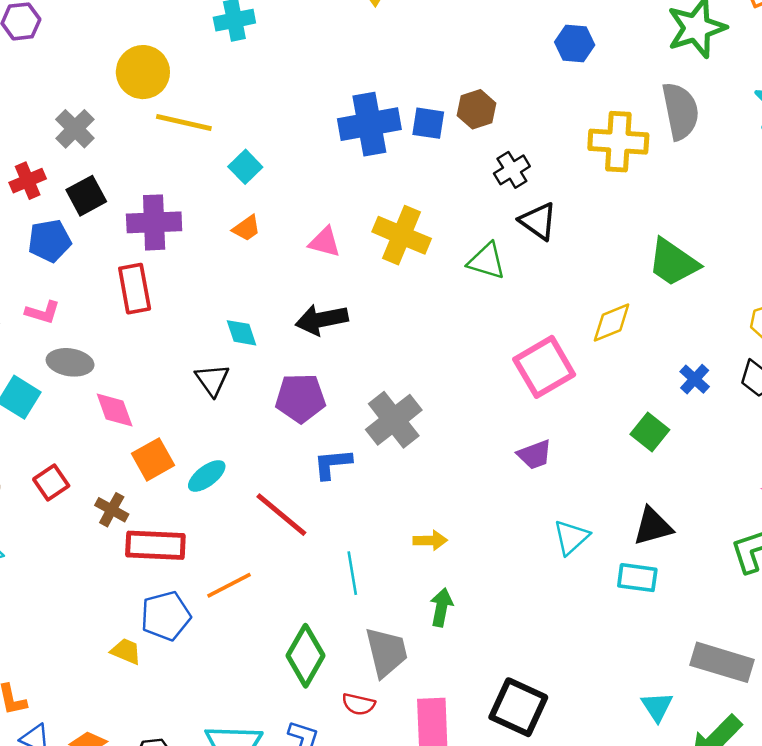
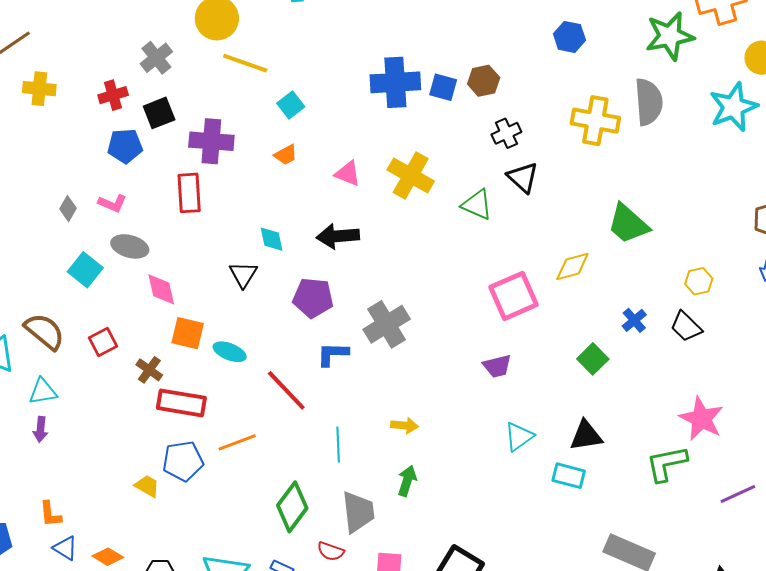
orange square: (153, 459) -> (188, 333), turned 36
cyan ellipse: (207, 476) -> (230, 352), turned 52

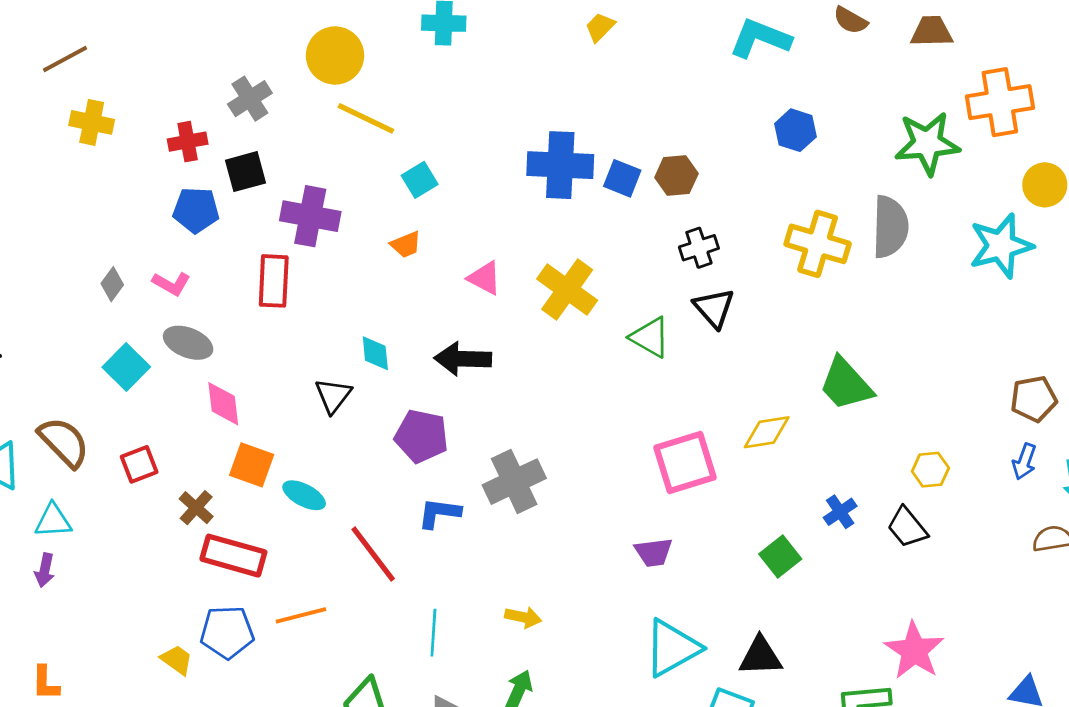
cyan triangle: (519, 437) -> (672, 648), size x1.5

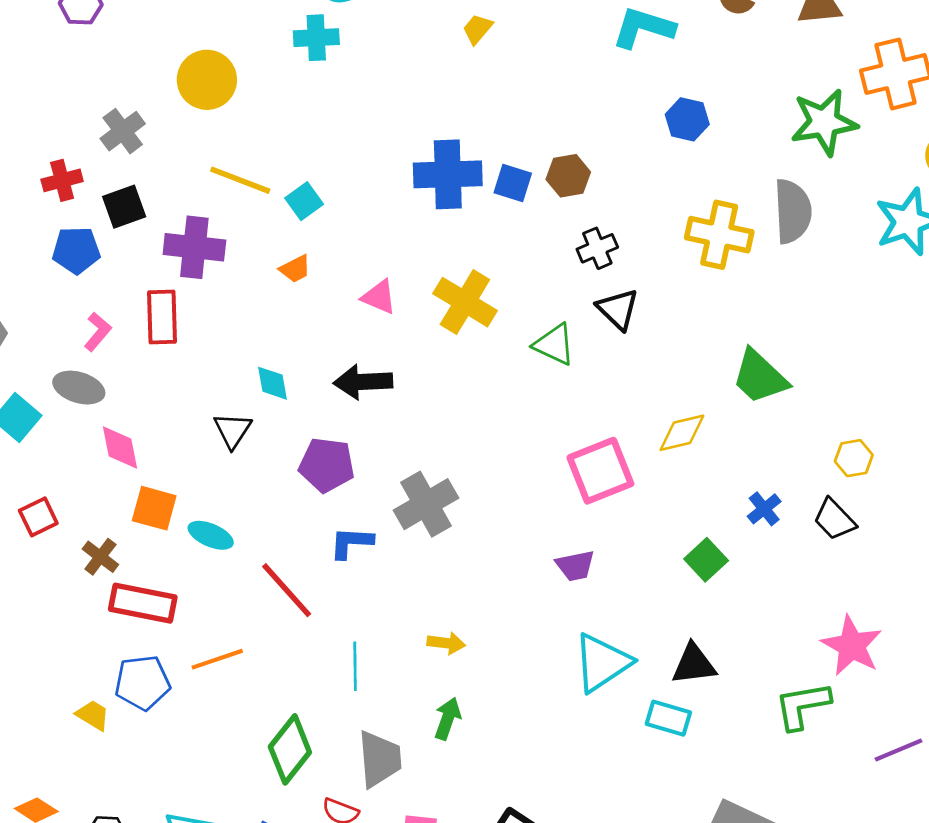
yellow line: (366, 118) -> (240, 180), moved
pink L-shape: (171, 284) -> (98, 332), moved, turned -75

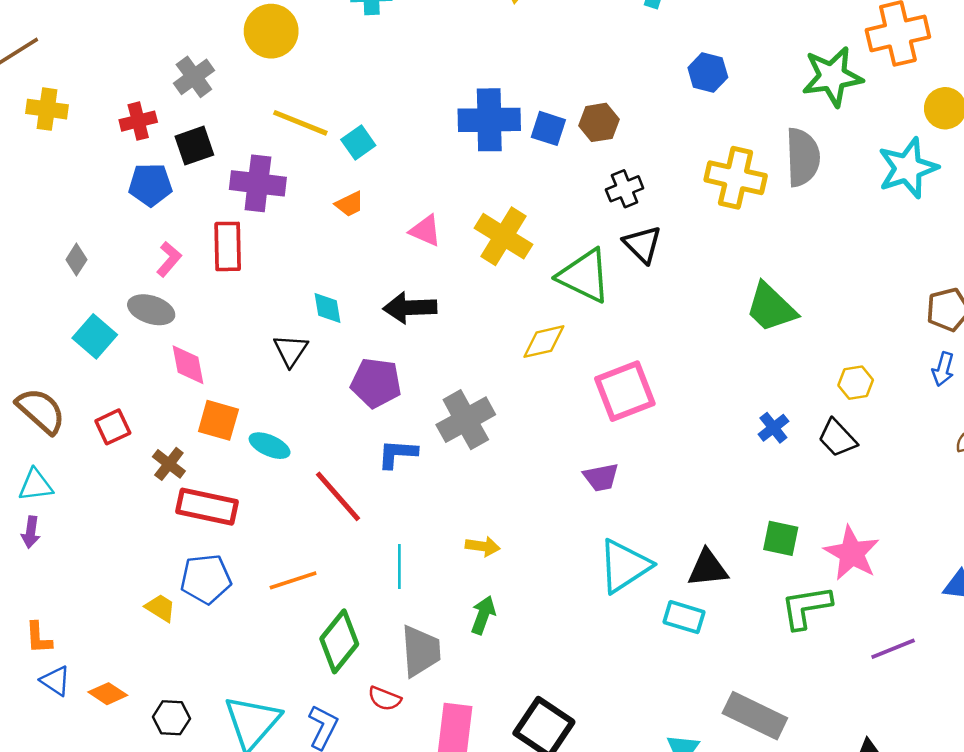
green triangle: (554, 344) -> (584, 276), size x1.4
yellow diamond: (682, 433) -> (544, 342), moved
green square: (706, 560) -> (781, 538), moved, turned -36
orange line: (217, 659) -> (293, 580), moved

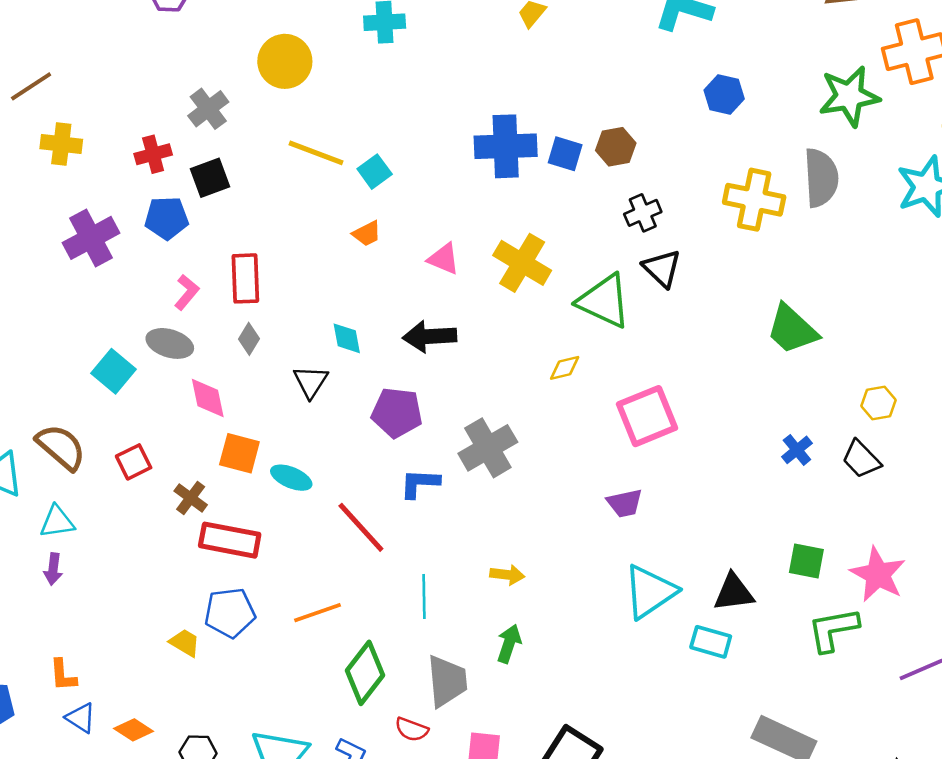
purple cross: (258, 183) -> (91, 238), moved, turned -34
gray diamond: (76, 260) -> (249, 339), moved
yellow diamond: (544, 342) -> (565, 368), size x0.7

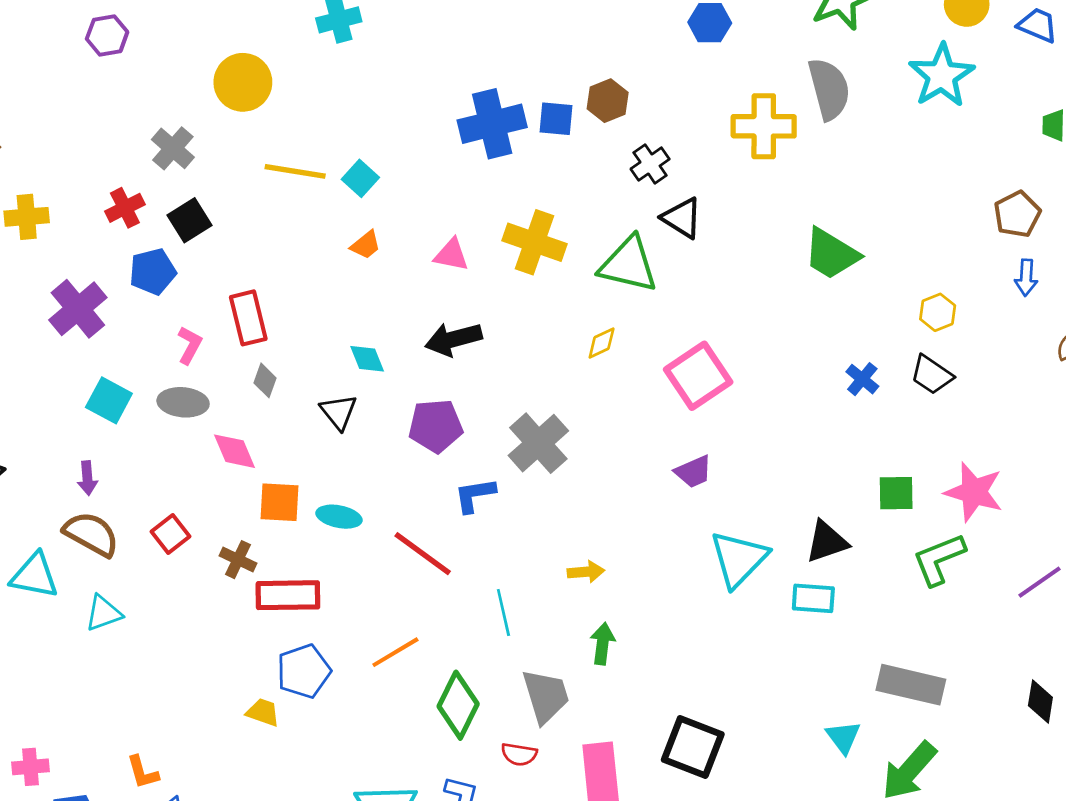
cyan square: (114, 371) -> (109, 400), moved
purple arrow: (53, 569) -> (87, 478), moved

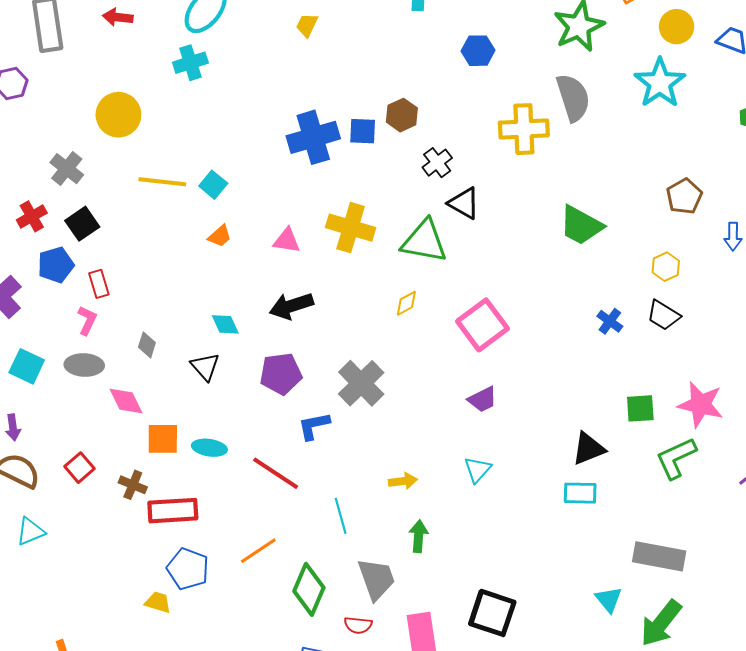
brown pentagon: (1017, 214) -> (684, 196), moved
red rectangle: (248, 318) -> (99, 284), moved, size x0.7
cyan triangle: (739, 559) -> (478, 470), moved, size x0.6
blue pentagon: (304, 671) -> (188, 569), turned -30

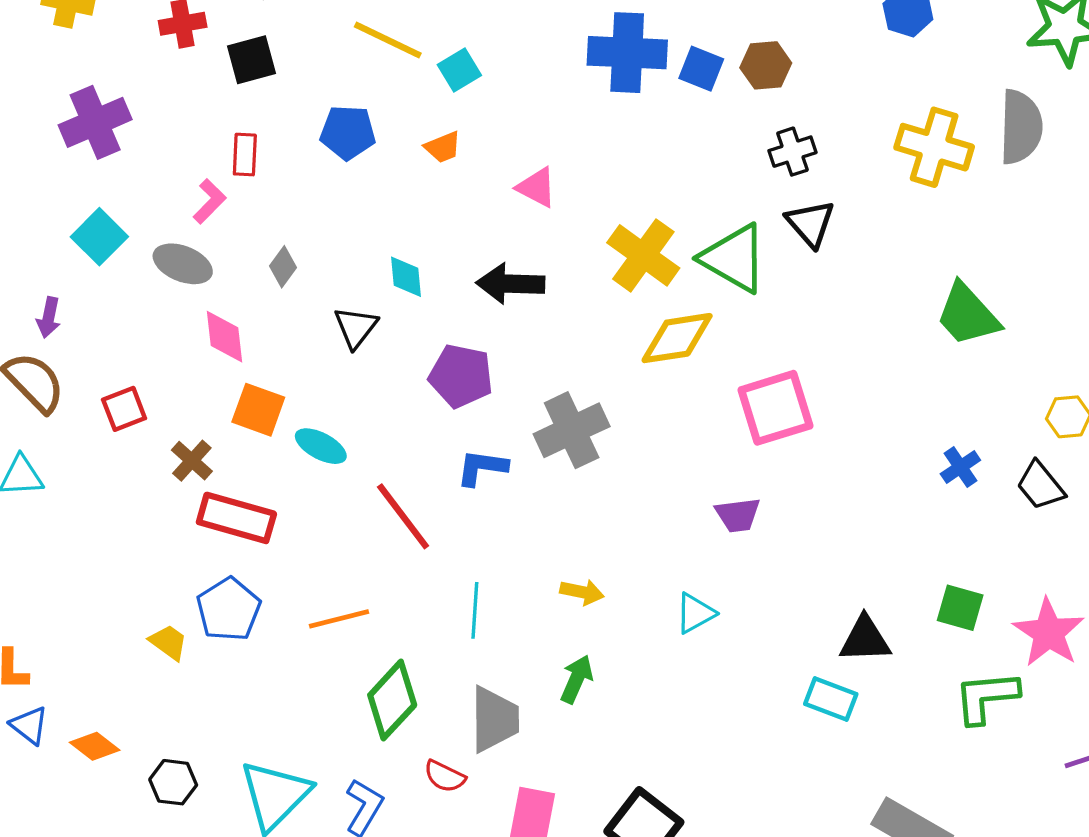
yellow cross: (351, 228) -> (643, 255), moved
blue pentagon: (56, 265) -> (348, 132), moved
yellow diamond: (406, 303) -> (677, 338), size x1.8

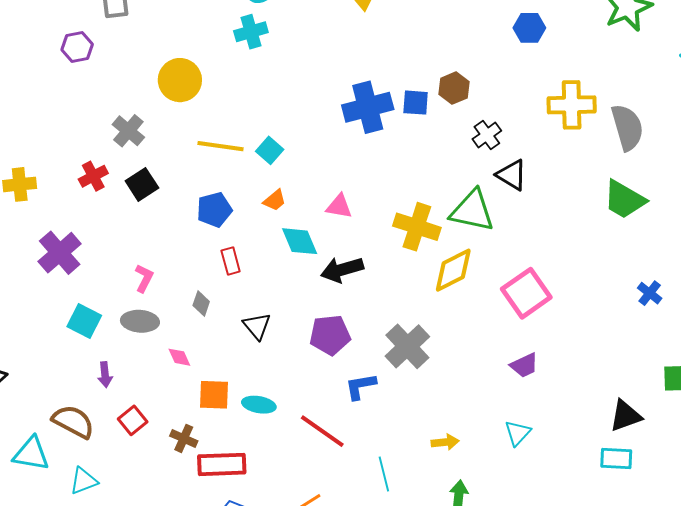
gray semicircle: (1021, 127) -> (627, 127), moved
red rectangle: (245, 155) -> (231, 261), moved
cyan diamond: (406, 277) -> (300, 241), moved, size x1.4
purple arrow: (49, 317) -> (105, 375), moved
pink diamond: (225, 337) -> (179, 357), size x0.7

